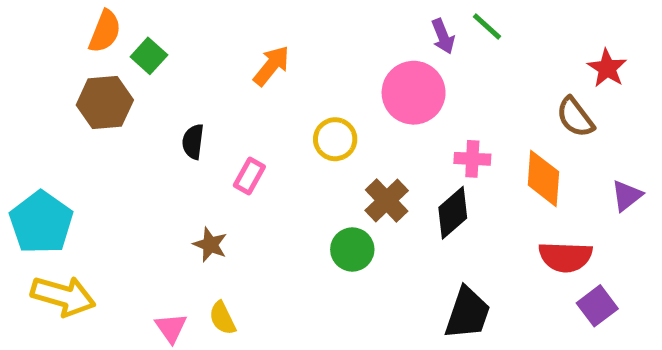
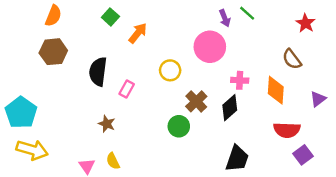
green square: (149, 56) -> (110, 17), moved
red star: (607, 68) -> (306, 23), moved
black semicircle: (193, 142) -> (98, 72), size x1.6

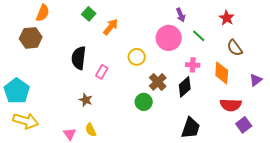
green line: (247, 13) -> (199, 36), moved
red star: (306, 23) -> (227, 18), moved
brown hexagon: (53, 52) -> (31, 38), moved

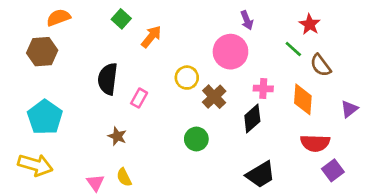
orange semicircle: (43, 13) -> (59, 18), turned -132
green line: (199, 36) -> (293, 49), moved
brown cross: (158, 82) -> (214, 97), moved
cyan pentagon: (17, 91) -> (45, 117), moved
black trapezoid: (191, 128) -> (261, 174), turned 40

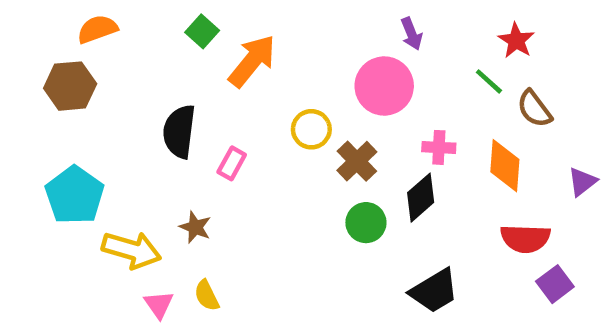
orange arrow: (151, 37) -> (252, 61), size x1.4
green circle: (196, 139) -> (366, 223), moved
yellow arrow: (35, 165) -> (132, 250), moved

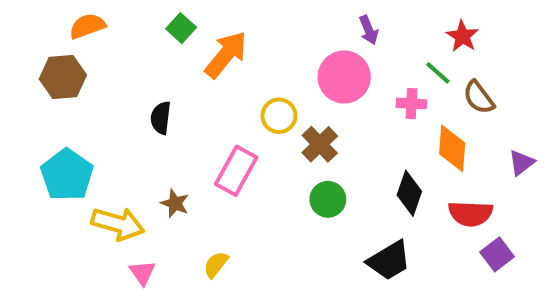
black semicircle: (179, 132) -> (161, 118), size x0.7
pink cross: (439, 147) -> (411, 104), moved
pink rectangle: (232, 163) -> (236, 171), moved, size x1.6
black diamond: (421, 198) -> (409, 193), moved, turned -30
yellow semicircle: (207, 295) -> (216, 265), moved, turned 64

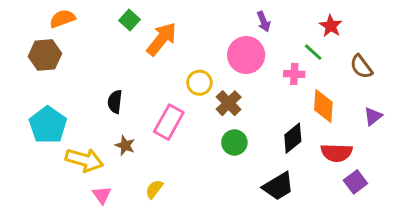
brown semicircle: (479, 97) -> (361, 67), moved
black semicircle: (161, 118) -> (115, 102), moved
black diamond: (409, 193) -> (293, 138), turned 32

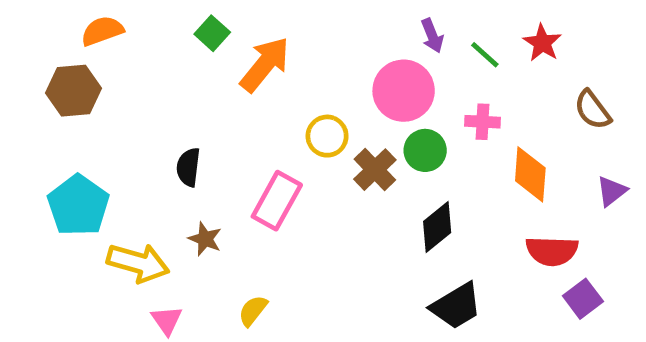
green line: (313, 52) -> (485, 55), moved
black diamond: (293, 138) -> (437, 227), moved
green circle: (234, 142) -> (425, 150), moved

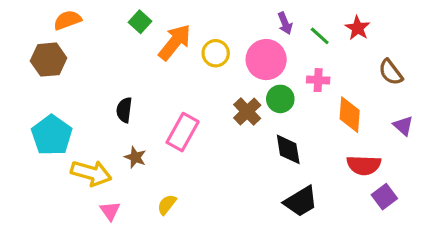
yellow circle: (327, 136) -> (216, 53), moved
purple triangle: (612, 191) -> (403, 126), turned -40
black diamond: (437, 227) -> (288, 149), turned -60

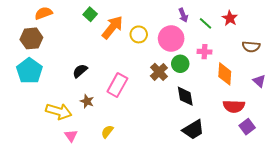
brown semicircle: (391, 72) -> (251, 47), turned -48
black semicircle: (124, 110) -> (80, 71), turned 42
cyan pentagon: (52, 135) -> (29, 71), moved

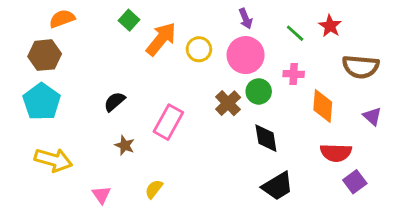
purple arrow: (183, 15) -> (246, 19), moved
brown semicircle: (251, 47) -> (361, 67), size x1.4
yellow arrow: (59, 111) -> (53, 160), moved

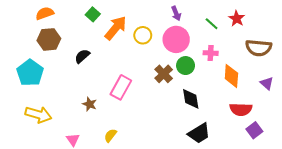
brown hexagon: (45, 55) -> (49, 39), moved
black semicircle: (114, 102) -> (82, 56), moved

